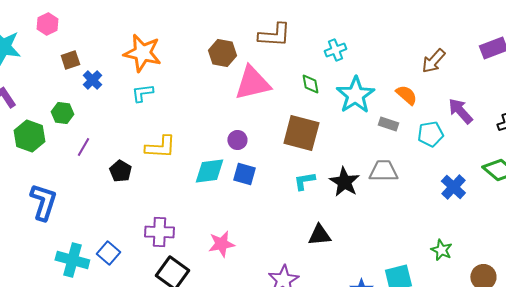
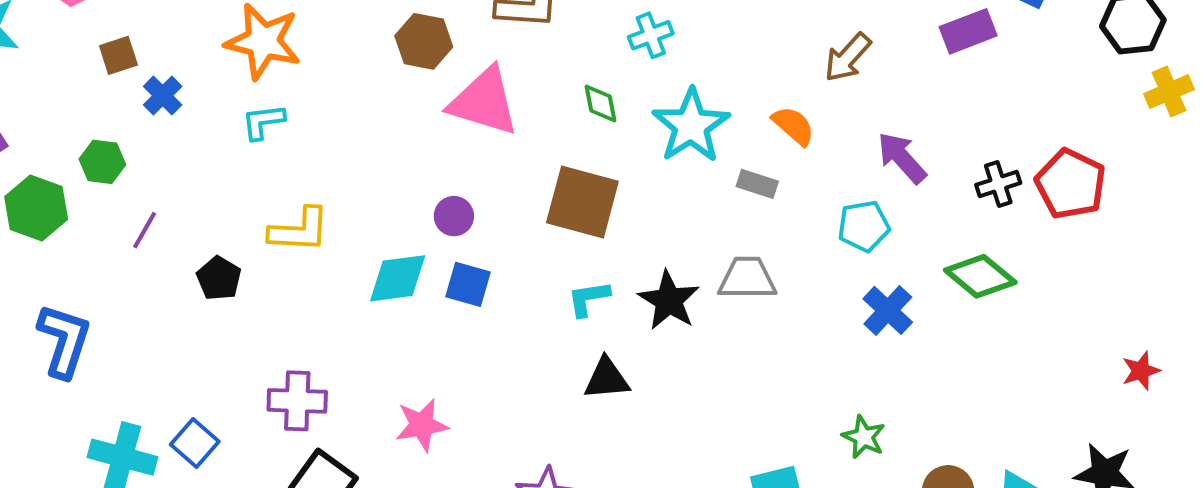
pink triangle: (252, 83) -> (484, 102), turned 30
cyan pentagon: (430, 134) -> (864, 226), moved
black triangle: (319, 235) -> (607, 379), moved

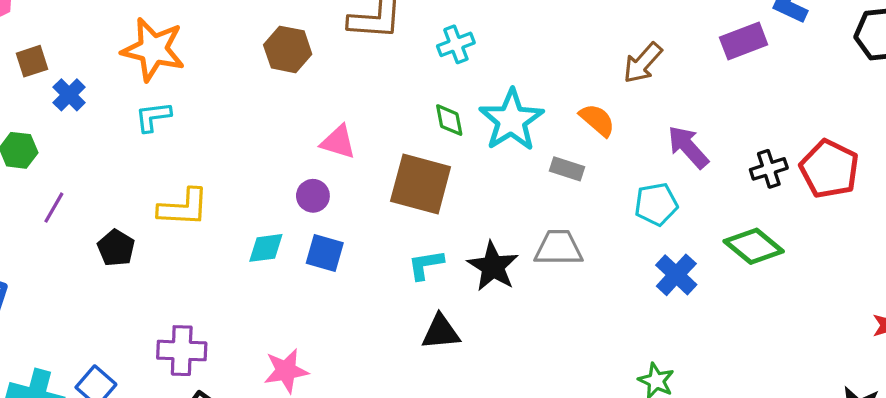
cyan cross: (651, 35) -> (456, 44), moved
pink triangle: (484, 102) -> (338, 142), moved, size x0.6
green diamond: (601, 104) -> (449, 120), moved
cyan diamond: (398, 278) -> (266, 248), size x0.7

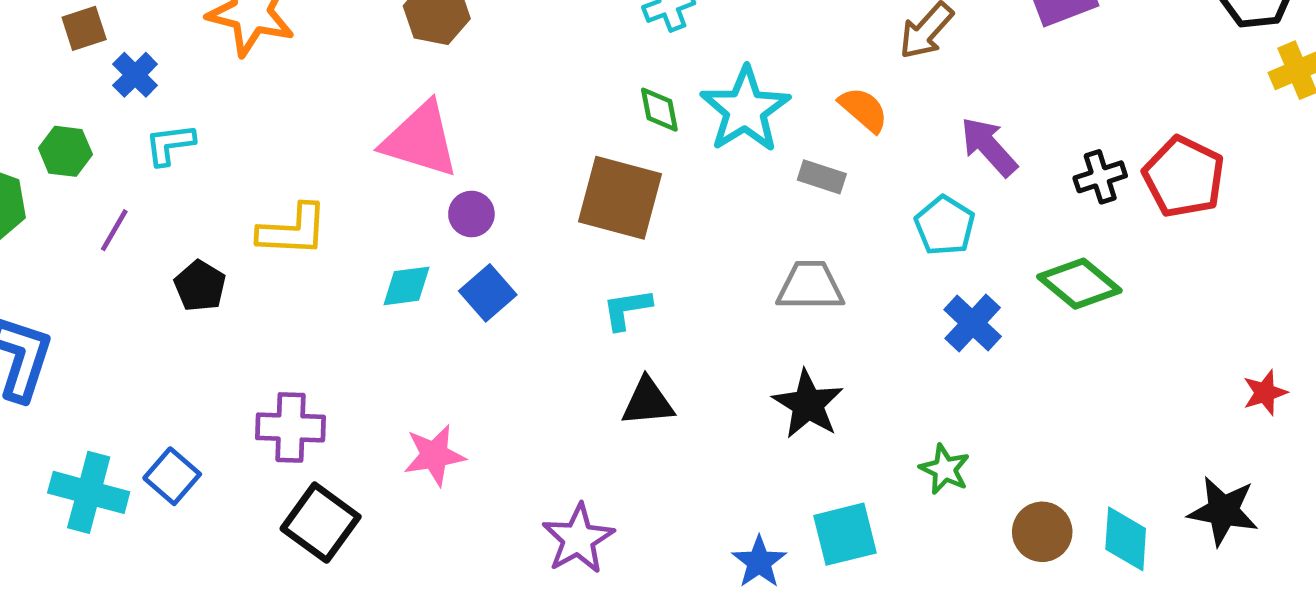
cyan L-shape: (153, 117) -> (170, 144), moved
pink triangle: (338, 142) -> (420, 140), moved, size x1.6
cyan pentagon: (656, 204) -> (945, 226), turned -30
blue square: (325, 253) -> (488, 293), turned 33
black star: (493, 266) -> (808, 404), moved

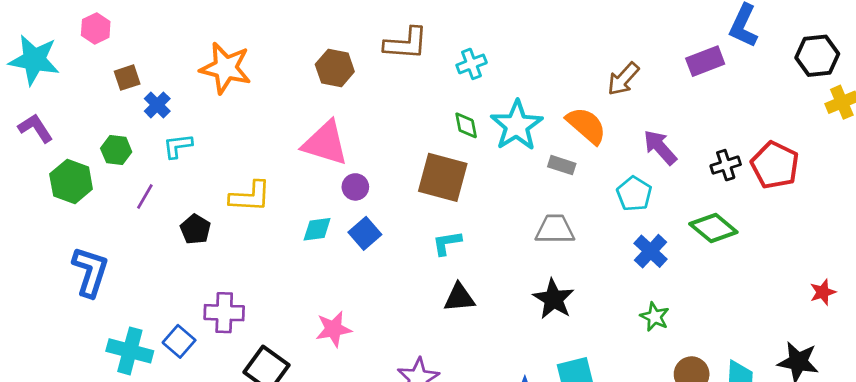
orange semicircle: (864, 110) -> (586, 125), size x1.4
purple cross: (291, 427) -> (224, 313), moved
green star: (945, 469) -> (655, 317), moved

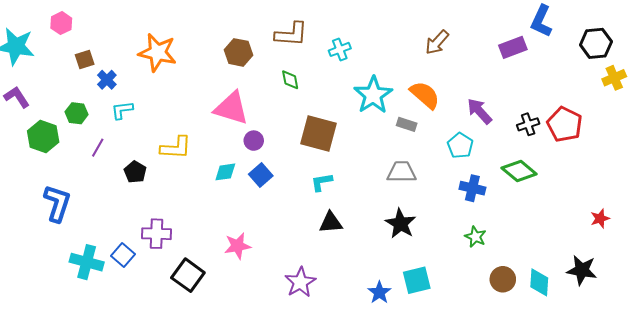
brown arrow: (623, 79) -> (437, 42), moved
green diamond: (466, 125) -> (290, 80), moved
blue cross: (651, 251) -> (472, 188), turned -30

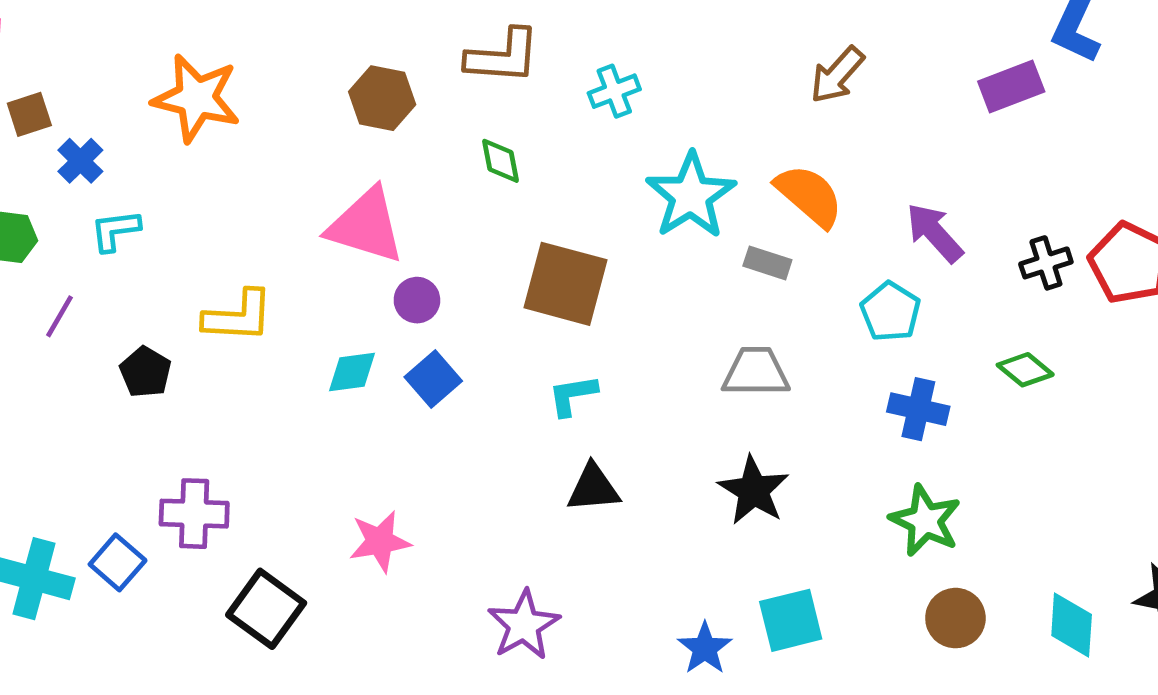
green diamond: (519, 171) -> (1025, 370), size x0.7
green star: (475, 237) -> (925, 521), size x1.4
brown circle: (503, 279) -> (955, 618), moved

